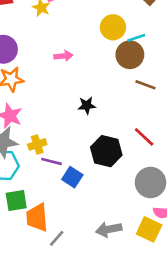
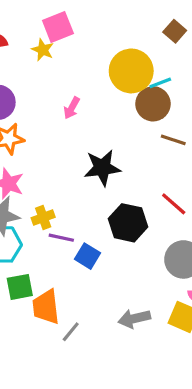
yellow circle: (113, 27) -> (131, 71), size x1.4
pink arrow: (63, 56) -> (72, 108), turned 126
black star: (87, 105) -> (102, 168), size x1.6

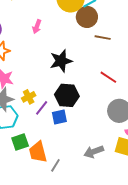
black hexagon: (128, 223) -> (67, 95), moved
purple line: (61, 238) -> (42, 108), turned -56
blue square: (87, 256) -> (59, 117), turned -35

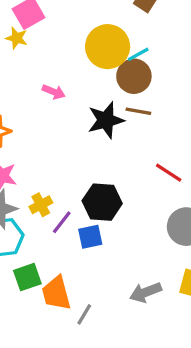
pink arrow: (37, 27) -> (54, 92), turned -88
brown line: (103, 38) -> (138, 111), moved
black star: (61, 61) -> (106, 120), moved

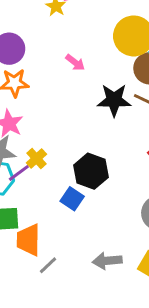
yellow cross: (41, 205) -> (36, 158), turned -30
purple line: (62, 222) -> (19, 173), moved
blue square: (90, 237) -> (72, 199), turned 30

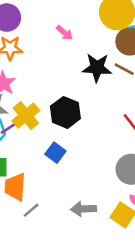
yellow cross: (36, 158) -> (26, 116), size x1.5
black hexagon: (91, 171) -> (65, 112), moved

